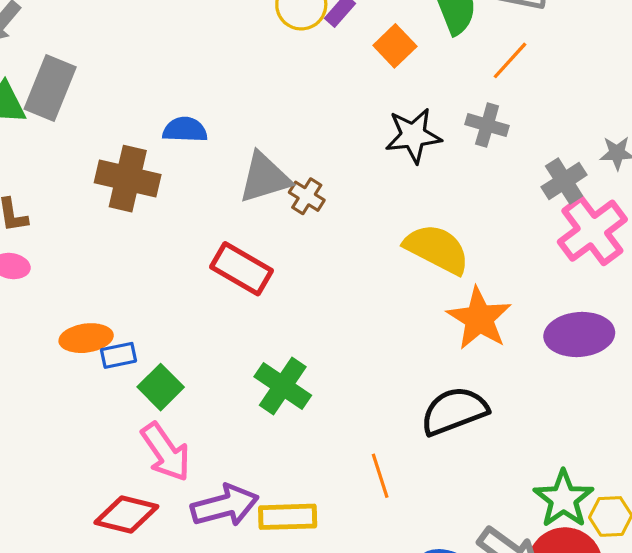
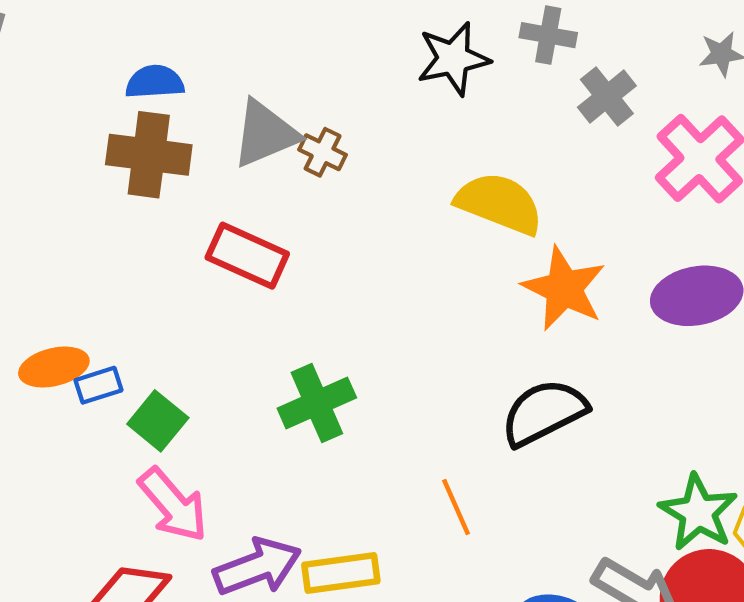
brown cross: (128, 179) -> (149, 155), moved
gray cross: (564, 181) -> (607, 96), moved
green cross: (283, 386) -> (317, 403), turned 38

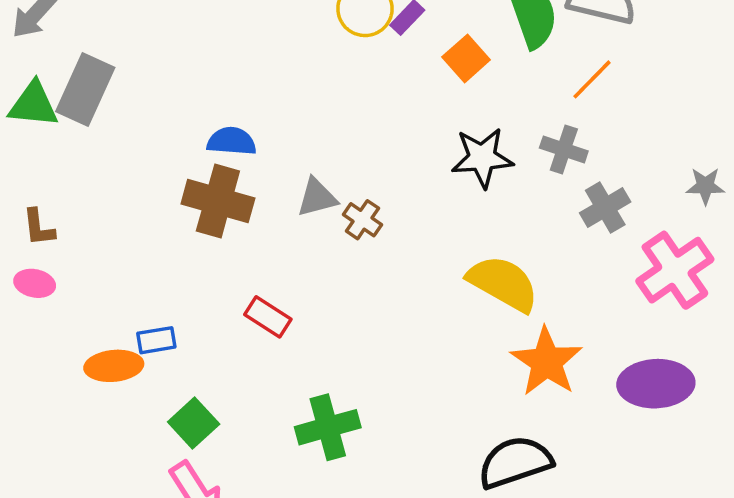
gray triangle: (265, 134) -> (317, 198), size x0.7
red rectangle: (247, 256) -> (268, 317), moved, size x0.7
blue rectangle: (99, 385) -> (156, 340), moved

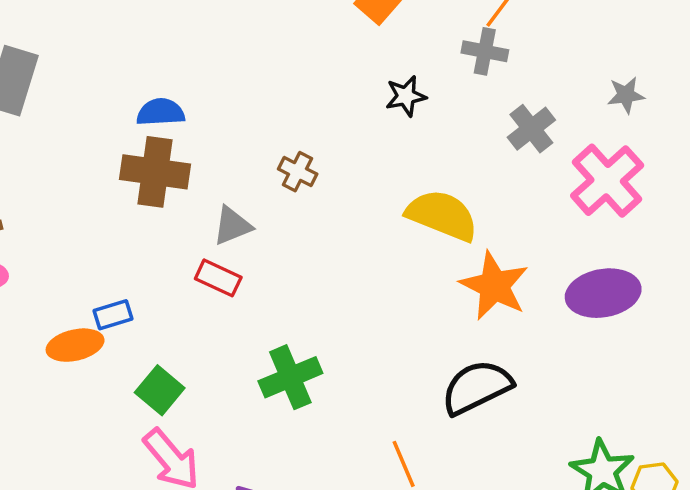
gray cross: (564, 149) -> (485, 51), moved
black star: (482, 158) -> (406, 96), size x0.7
gray triangle: (317, 198) -> (232, 226), moved

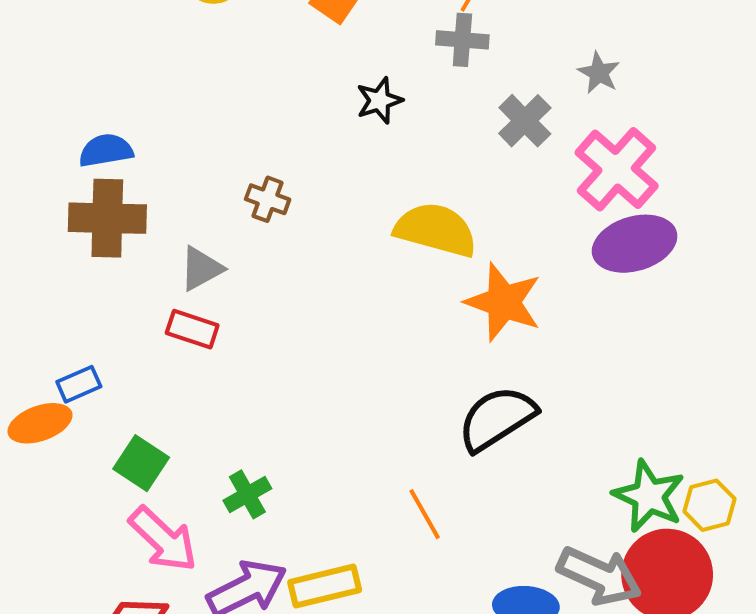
gray star: (626, 95) -> (599, 73), moved, turned -30
purple ellipse: (603, 293) -> (635, 244), moved
green cross: (290, 377) -> (247, 494), moved, size x0.7

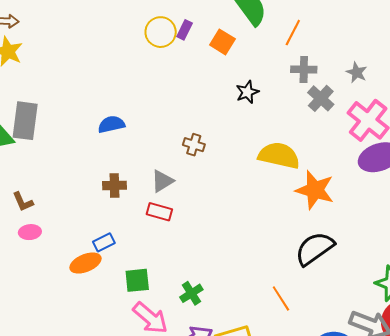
gray cross: (462, 40) -> (304, 69), moved
brown cross: (107, 218) -> (114, 185), moved, size x0.6
green square: (141, 463) -> (137, 280), turned -36

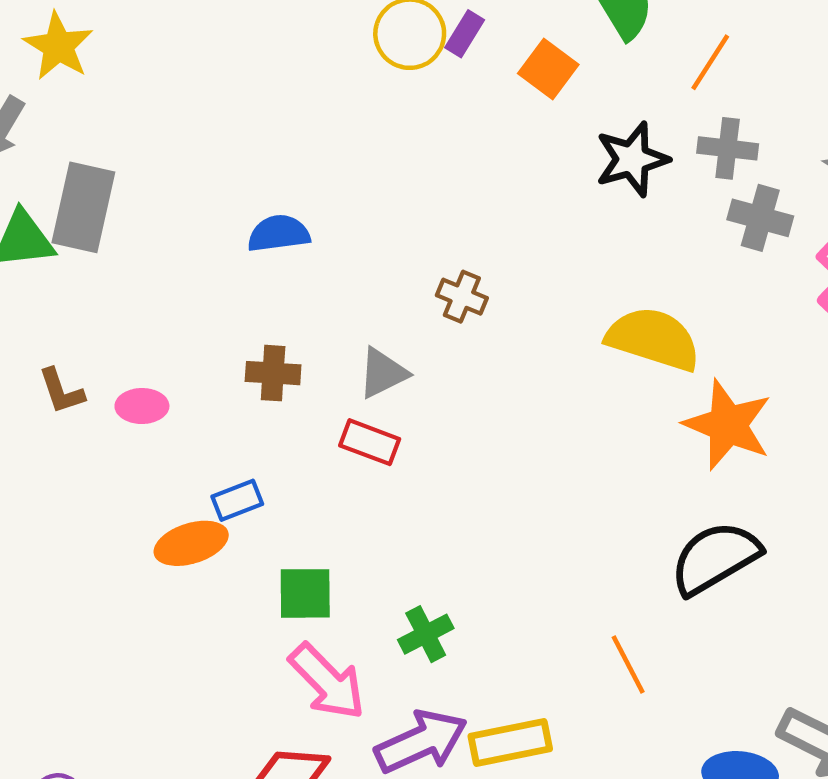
black star: (247, 92) -> (632, 159), moved, size x1.4
gray cross: (321, 98) -> (760, 218), turned -32
pink ellipse: (30, 232) -> (142, 406), moved

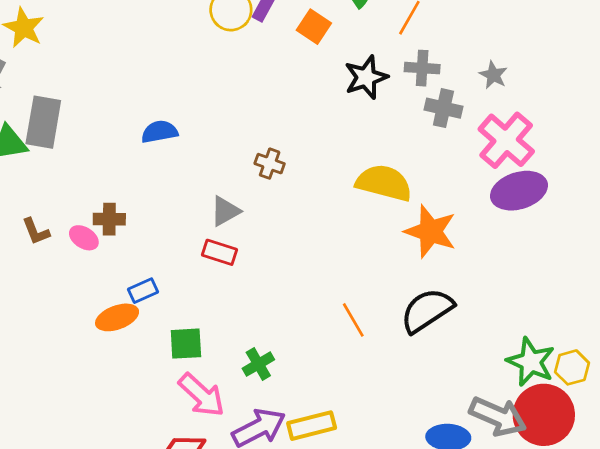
brown cross: (273, 373) -> (109, 219), moved
pink ellipse: (142, 406) -> (84, 238), turned 36
orange line: (628, 664) -> (353, 320), moved

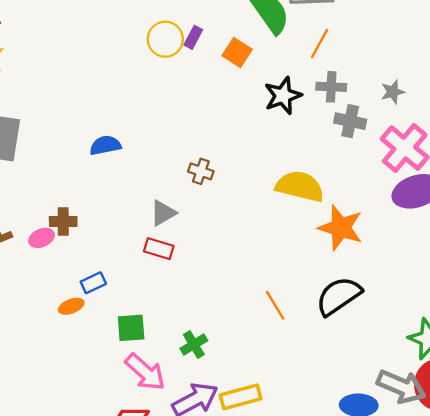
gray star: (493, 75) -> (393, 92), turned 30
pink ellipse: (84, 238) -> (42, 238), turned -55
orange ellipse: (117, 317) -> (71, 306), size x0.7

